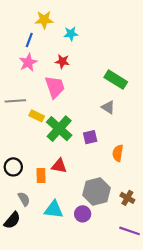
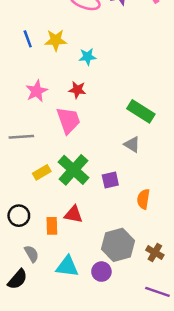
blue line: (29, 40) -> (28, 39), moved, turned -40
yellow rectangle: (37, 116) -> (42, 172), moved, turned -56

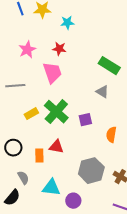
purple circle: (101, 272) -> (73, 201), moved

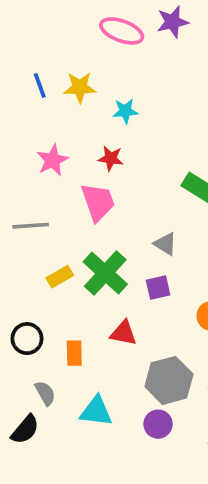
gray triangle: (102, 92) -> (165, 244), moved
red triangle: (56, 147) -> (123, 333), moved
purple circle: (73, 201) -> (158, 424), moved

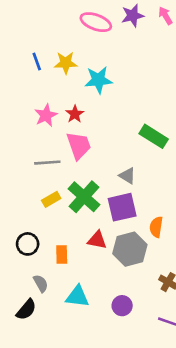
cyan star: (125, 111) -> (98, 80), size x1.5
red star: (111, 158) -> (75, 114), moved, turned 30
gray line: (31, 226) -> (47, 163), moved
purple square: (158, 288) -> (122, 207), size x1.6
gray hexagon: (169, 380) -> (130, 249), moved

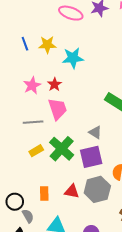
red triangle: (97, 240) -> (72, 191), moved
black circle: (28, 244) -> (15, 202), moved

